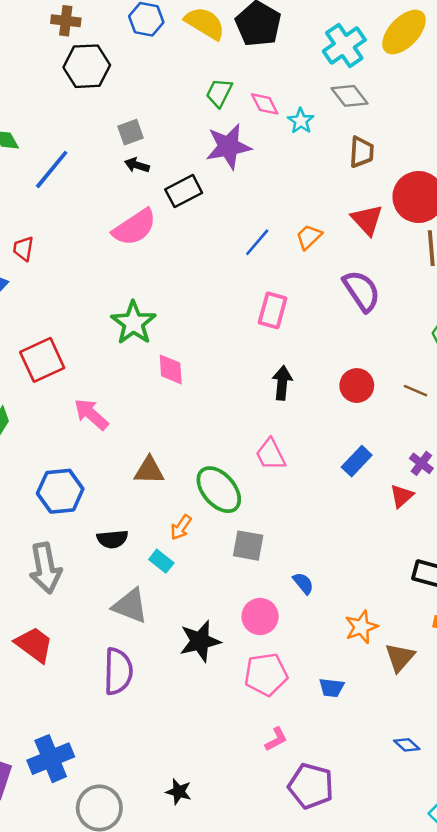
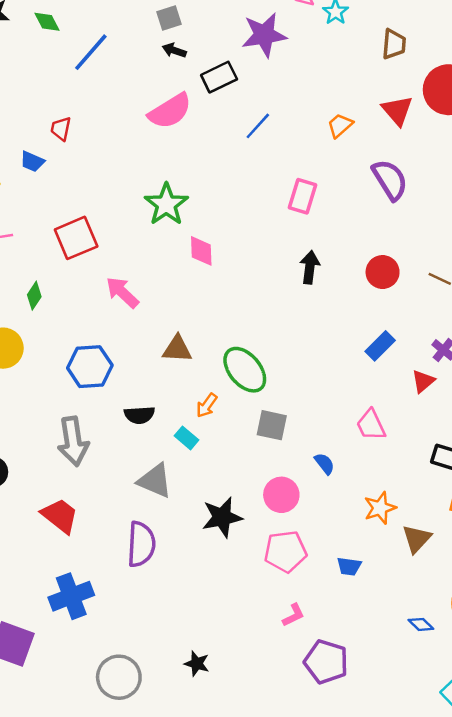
blue line: (257, 242) -> (258, 126), moved
pink trapezoid: (271, 454) -> (371, 425), moved
blue cross: (51, 759) -> (71, 596), moved

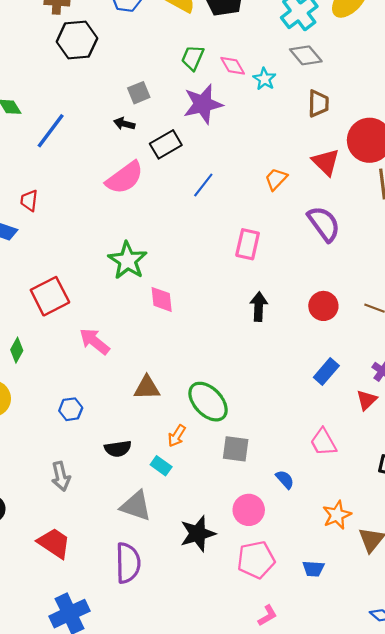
gray square: (169, 18) -> (139, 93), moved
blue hexagon: (90, 367) -> (71, 409), size x0.6
gray arrow: (73, 441) -> (61, 476), size x0.7

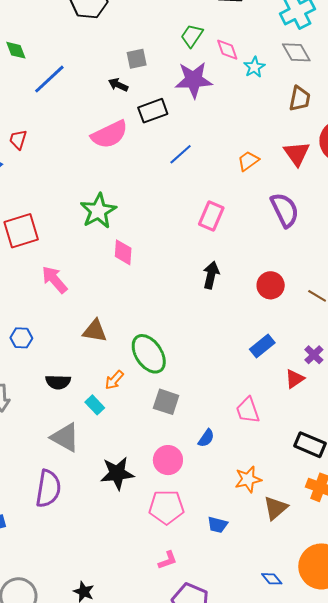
blue semicircle: (285, 479) -> (206, 438), turned 66

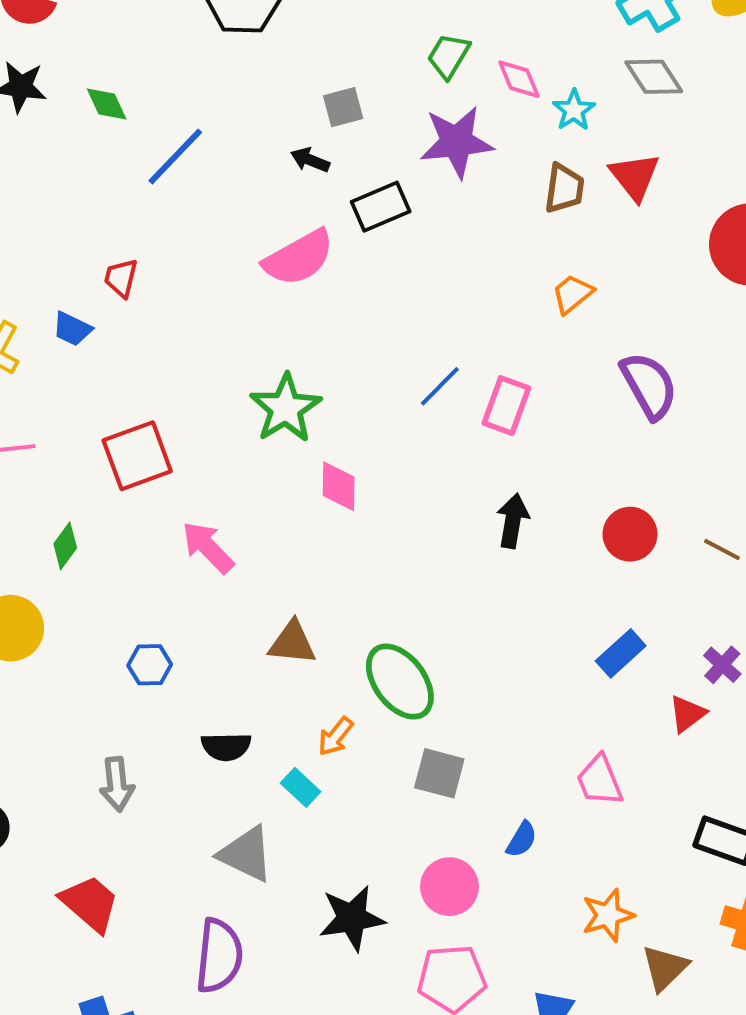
brown trapezoid: (300, 99) -> (564, 188), moved
blue line: (181, 154) -> (440, 386), moved
red triangle: (297, 154) -> (635, 176), moved

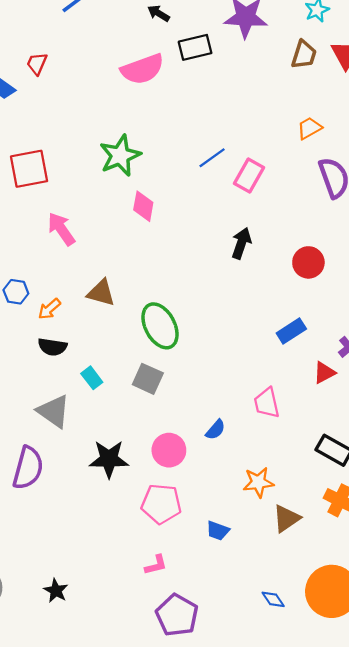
orange trapezoid: (572, 294) -> (309, 128), moved
orange arrow: (336, 736) -> (49, 309), moved
gray square: (439, 773) -> (148, 379), moved

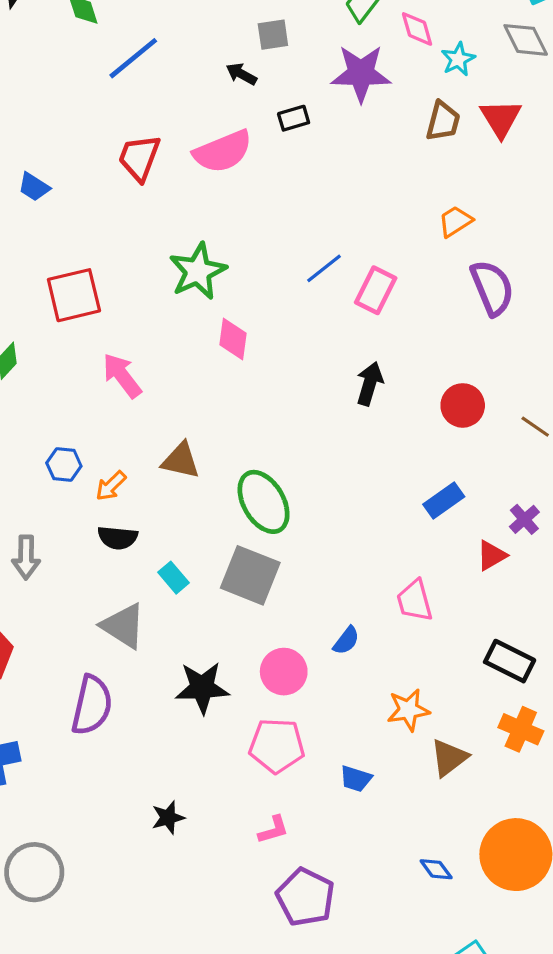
black rectangle: (195, 47) -> (294, 118), size x0.7
red trapezoid: (37, 64) -> (139, 158), moved, size x1.5
gray square: (148, 379) -> (250, 575), size x1.4
black star: (56, 591) -> (168, 818), moved, turned 30

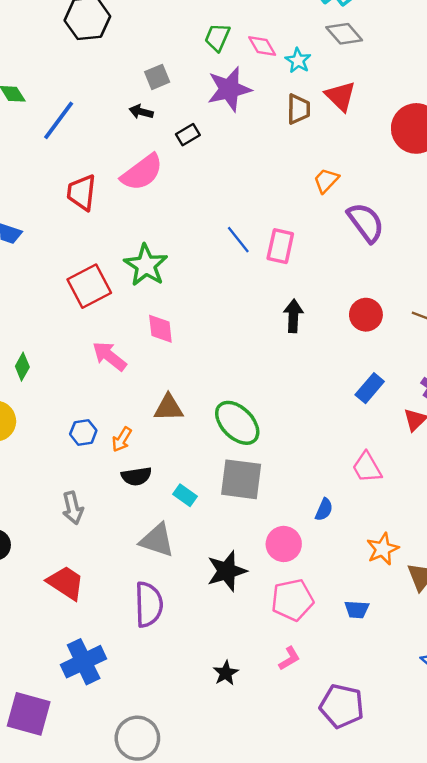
blue line: (324, 268) -> (238, 240), turned -76
red square: (74, 295) -> (89, 286), moved
pink diamond: (233, 339) -> (160, 329), moved
pink L-shape: (273, 830) -> (289, 658), moved

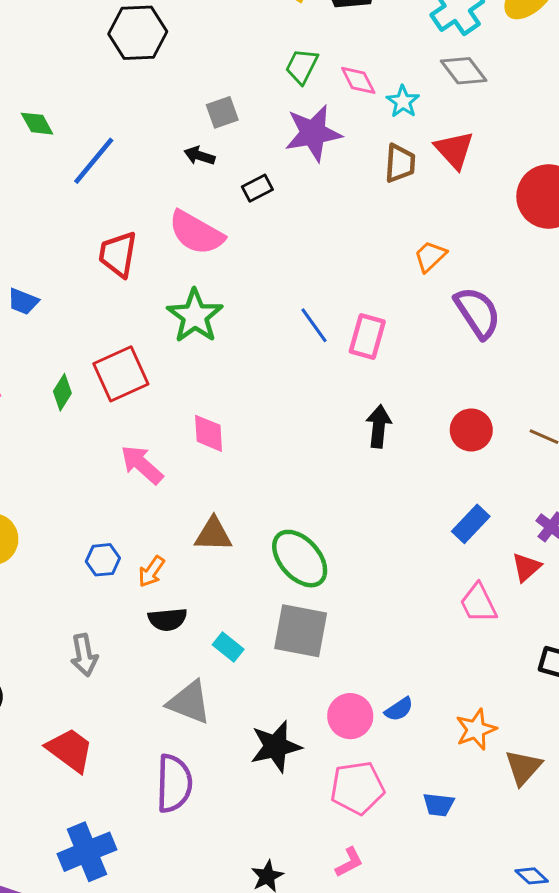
pink semicircle: (142, 172) -> (196, 233), turned 63
green star: (146, 265) -> (195, 316), moved
green diamond: (22, 367) -> (62, 392), moved
pink trapezoid: (367, 467) -> (478, 603), moved
blue semicircle: (324, 510) -> (399, 709), moved, turned 30

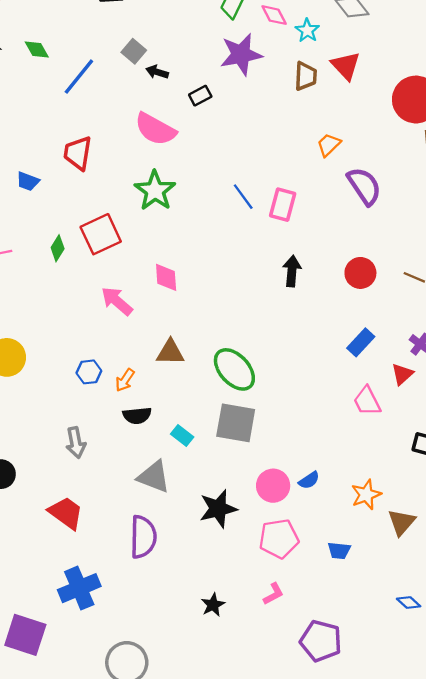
gray square: (222, 112) -> (134, 51), moved, turned -30
red trapezoid: (118, 254) -> (78, 153), moved

